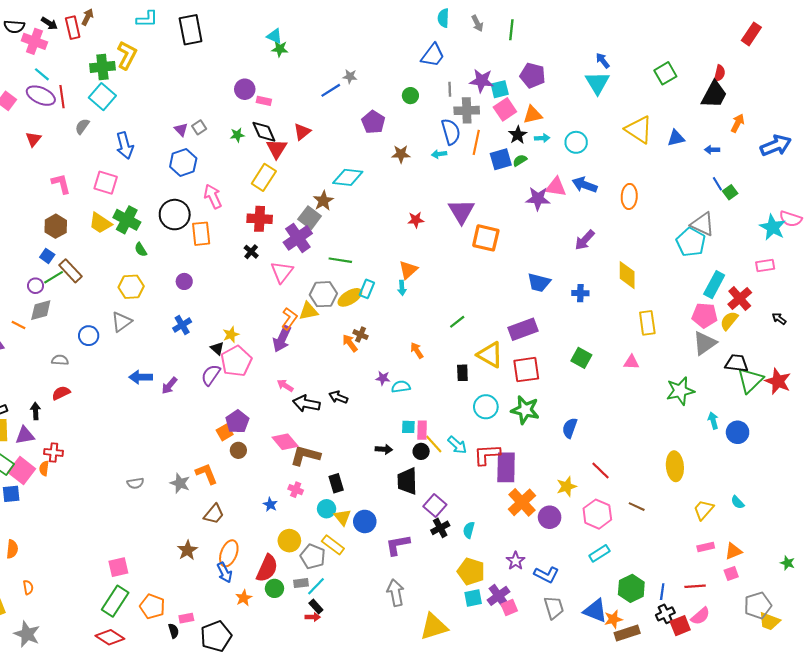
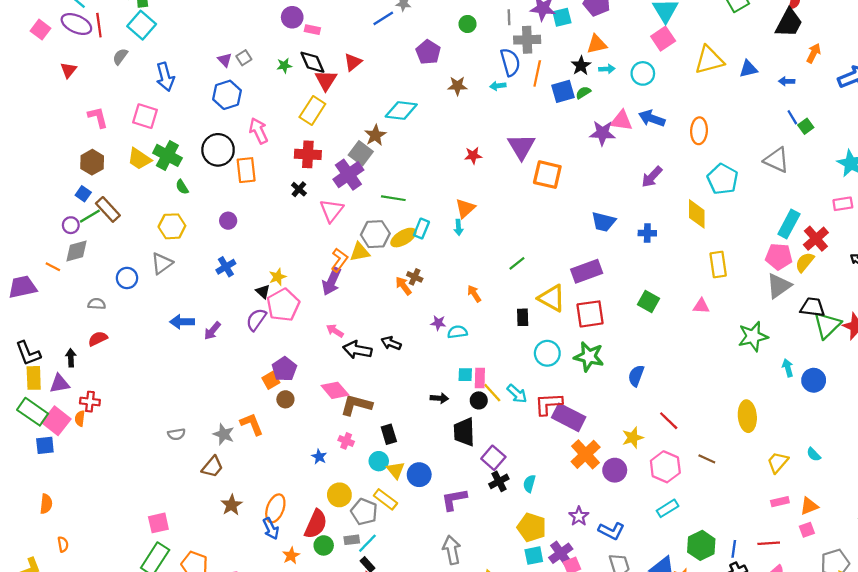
pink square: (505, 109) -> (663, 39), moved
yellow triangle: (639, 130) -> (709, 60), turned -48
cyan pentagon: (691, 242) -> (723, 179), moved
purple rectangle: (506, 467) -> (569, 417), turned -64
brown trapezoid: (214, 514) -> (212, 467), moved

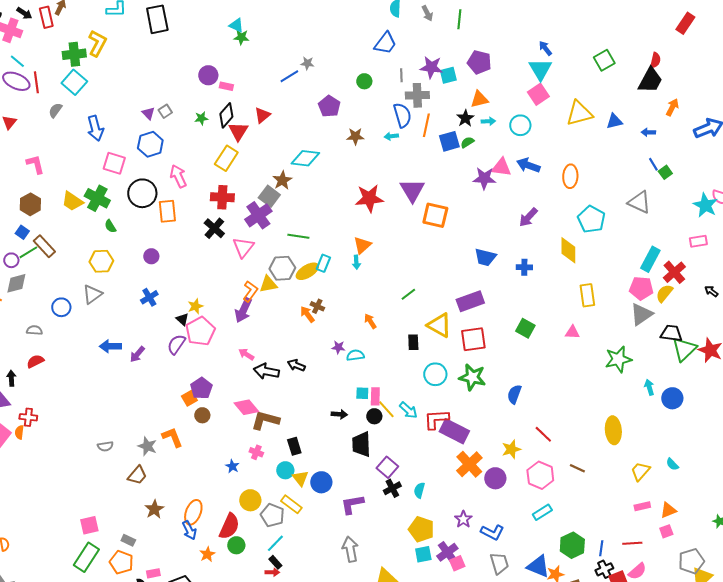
black diamond: (312, 62) -> (226, 115), turned 65
pink square: (145, 116) -> (114, 163), moved
red star: (473, 155) -> (369, 198), size x1.8
black cross: (299, 189) -> (214, 228), size x1.5
gray rectangle: (352, 540) -> (128, 540), moved, turned 32

